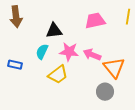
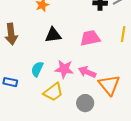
black triangle: (54, 31) -> (53, 35), moved
gray circle: (105, 92) -> (85, 103), moved

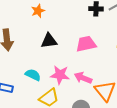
cyan semicircle: (37, 69) -> (33, 75), turned 91

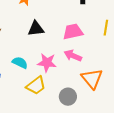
pink arrow: (83, 78) -> (73, 56), moved

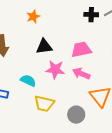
pink star: (47, 63) -> (55, 70), moved
yellow trapezoid: (36, 86) -> (44, 104), turned 50

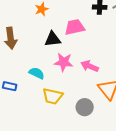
pink trapezoid: (81, 50) -> (75, 27), moved

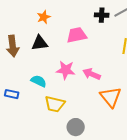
black triangle: (53, 39) -> (40, 43), moved
gray circle: (85, 107) -> (76, 127), moved

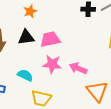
pink trapezoid: (77, 35) -> (50, 39), moved

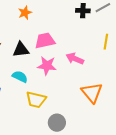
black triangle: (26, 37) -> (21, 50), moved
pink arrow: (78, 68) -> (75, 59), moved

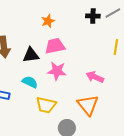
orange star: (25, 13) -> (48, 21), moved
pink arrow: (75, 59) -> (95, 77), moved
orange triangle: (92, 93) -> (88, 105), moved

